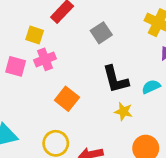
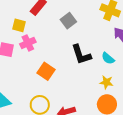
cyan semicircle: (151, 87) -> (108, 58), turned -112
yellow star: (123, 112) -> (106, 82), moved

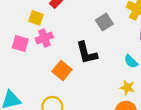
gray square: (68, 21) -> (104, 22), moved
black L-shape: (81, 55) -> (87, 53), moved

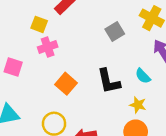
pink square: (20, 43) -> (13, 67), moved
black L-shape: (87, 53) -> (109, 81), moved

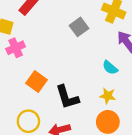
black L-shape: (109, 81) -> (67, 97), moved

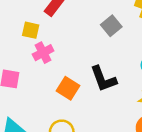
black L-shape: (67, 97) -> (103, 79), moved

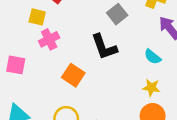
black L-shape: (103, 79) -> (104, 47), moved

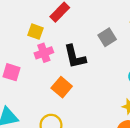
black L-shape: (104, 47) -> (75, 57), moved

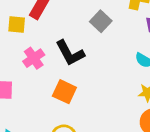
yellow square: (36, 32) -> (17, 25), moved

